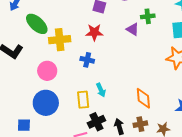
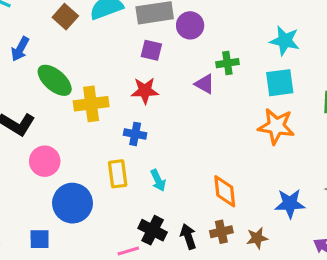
pink circle: (47, 71) -> (45, 161), moved
yellow rectangle: (83, 100) -> (118, 174), moved
black cross: (96, 122) -> (153, 230), turned -36

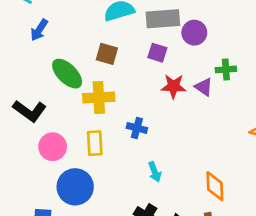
brown square: (65, 17) -> (107, 54), moved, turned -30
blue arrow: (20, 49) -> (39, 30), moved
red star: (145, 91) -> (174, 86), moved
yellow rectangle: (118, 174) -> (95, 143), moved

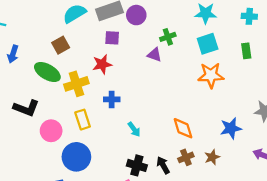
blue arrow: (39, 30) -> (13, 54), moved
brown square: (107, 54) -> (61, 45), moved, turned -30
red star: (174, 86) -> (102, 64), moved

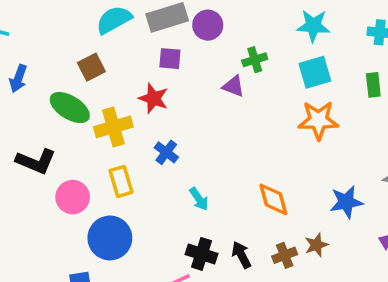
red star: (102, 64) -> (153, 98), turned 30
blue cross: (112, 99) -> (166, 152), turned 35
brown cross: (186, 157) -> (285, 255), moved

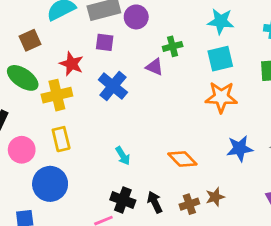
brown square: (91, 67) -> (30, 40), moved
red star: (153, 98) -> (71, 64), moved
blue cross: (166, 152) -> (113, 86), moved, size x1.5
orange diamond: (273, 199) -> (182, 159), turned -32
blue star: (346, 202) -> (240, 148), moved

